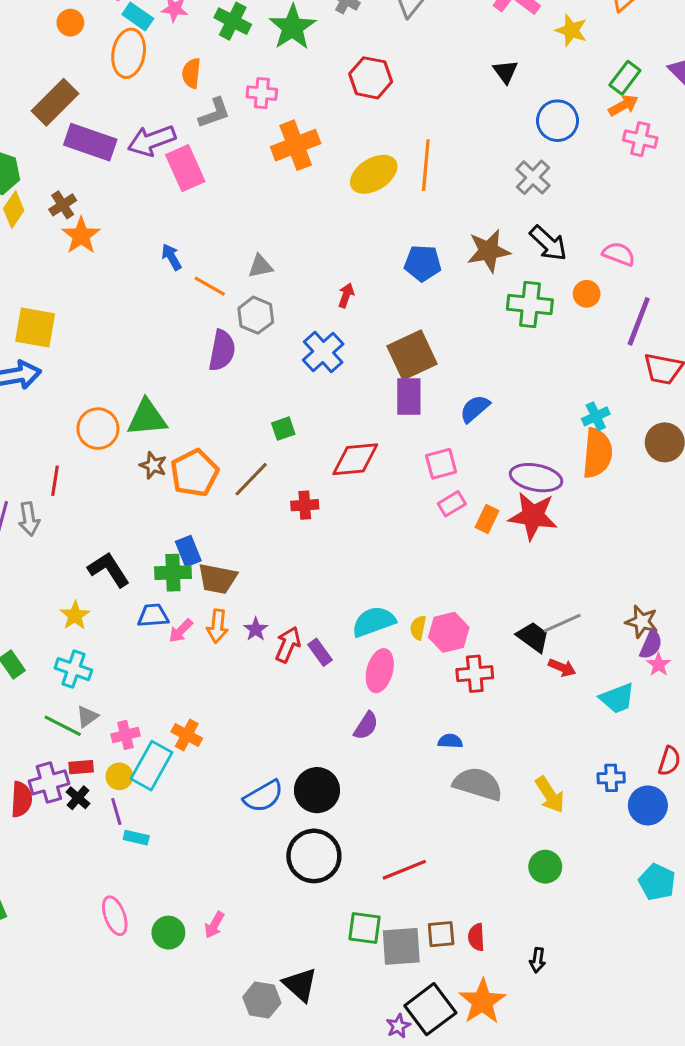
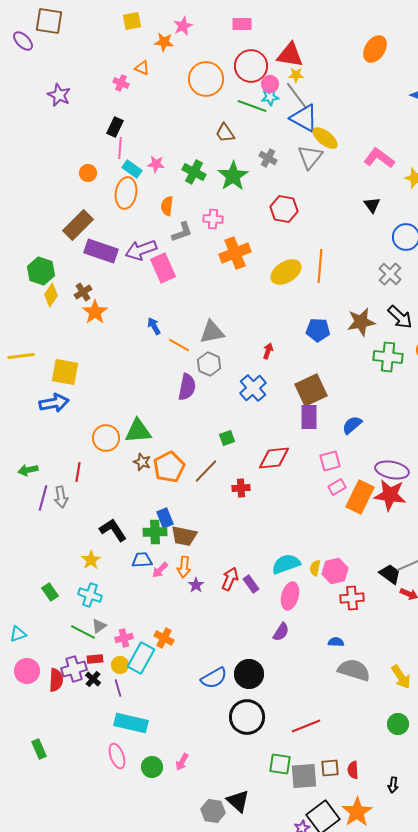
gray triangle: (260, 266) -> (212, 332), size x1.5
orange rectangle: (487, 519) -> (360, 497), size x1.8
purple star: (256, 629) -> (196, 585), moved
cyan rectangle: (136, 838) -> (131, 723), moved, size x2.0

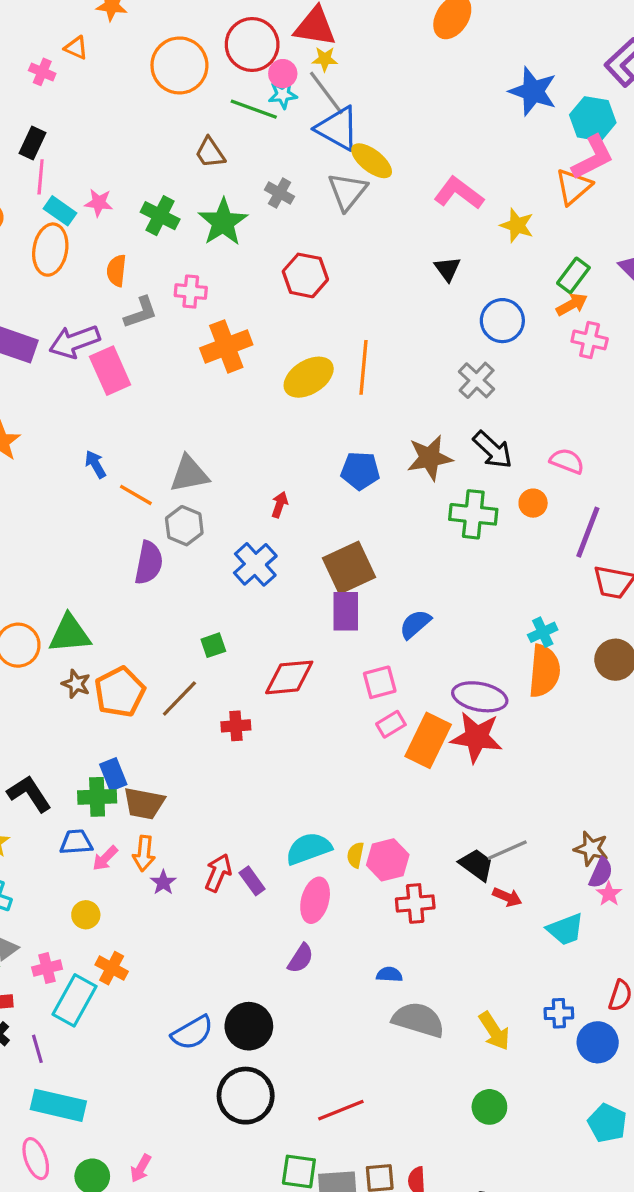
yellow circle: (120, 665) -> (86, 915), moved

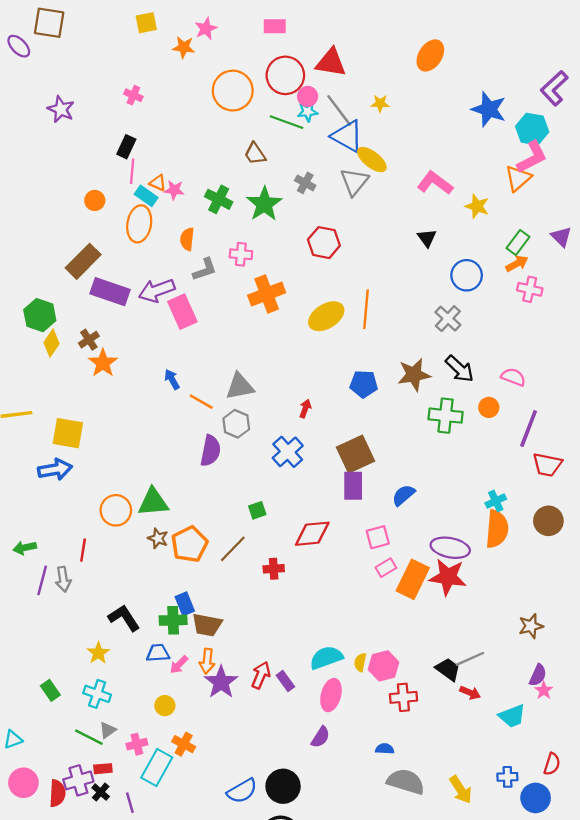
orange triangle: (76, 48) -> (158, 183), moved
yellow star: (325, 59) -> (380, 103), moved
brown star: (591, 849) -> (531, 626), moved, turned -30
purple star: (163, 882) -> (221, 682), size x1.8

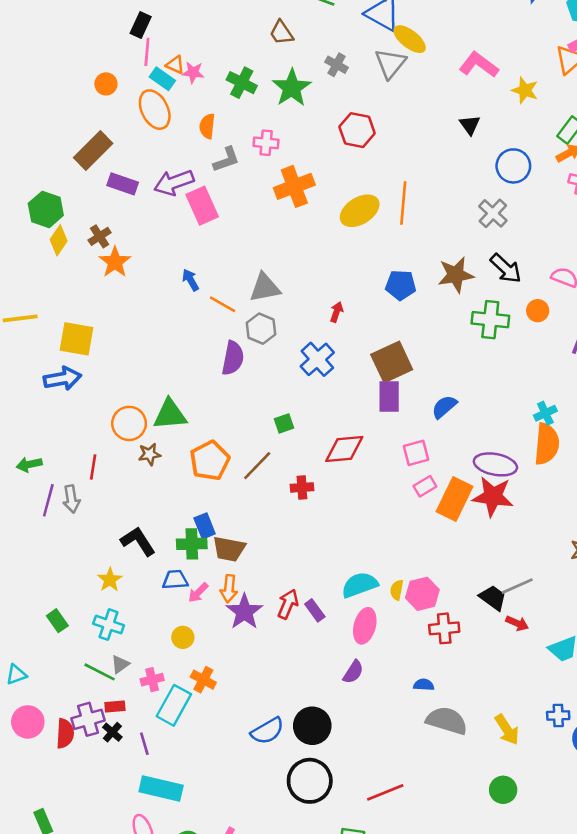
orange ellipse: (139, 224) -> (155, 110), turned -36
purple rectangle: (110, 292) -> (123, 184), size x0.7
brown star: (158, 538) -> (150, 454), moved, turned -30

